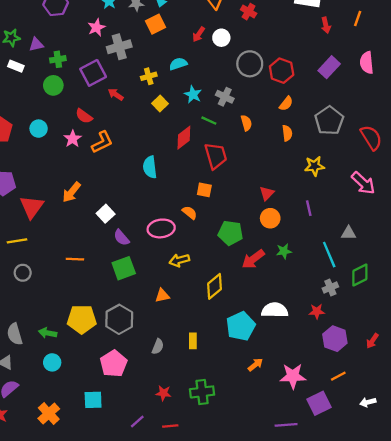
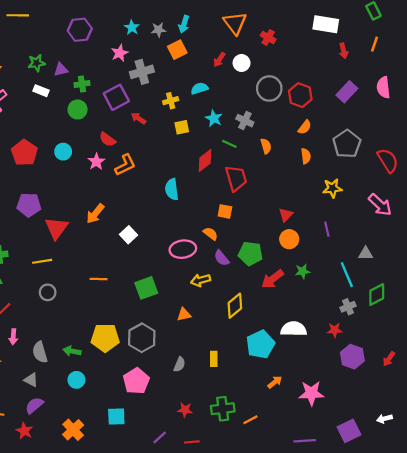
yellow square: (160, 104) -> (182, 127), turned 32
purple semicircle: (121, 238) -> (222, 258), moved
orange line: (338, 376) -> (250, 420), moved
purple square: (319, 403) -> (349, 431), moved

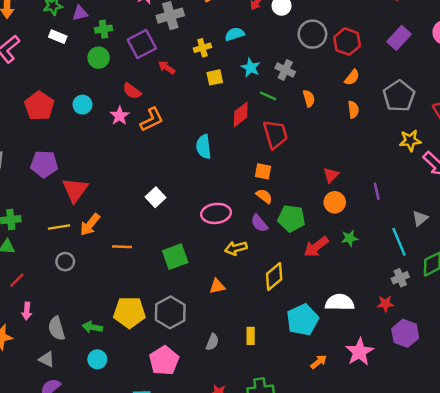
yellow star: (332, 188) -> (410, 140), moved
orange arrow: (95, 214) -> (90, 225), moved
orange semicircle: (211, 234) -> (264, 196), moved
gray triangle: (366, 254) -> (420, 218), turned -40
pink star: (311, 393) -> (359, 352), moved, turned -30

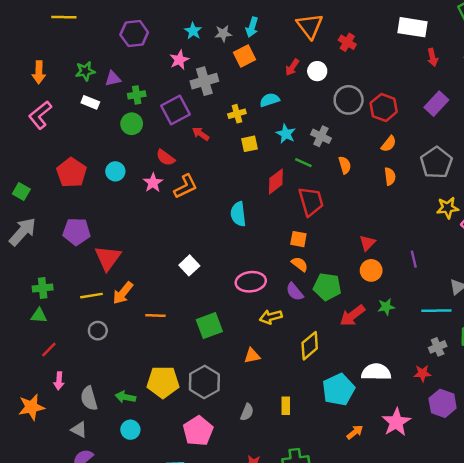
cyan line: (399, 242) -> (436, 311), turned -68

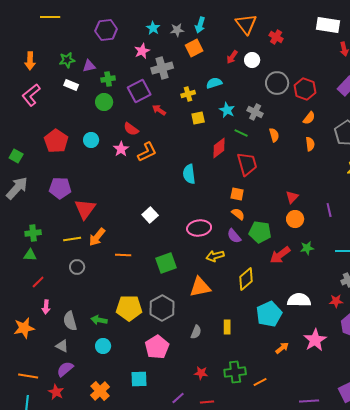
orange triangle: (252, 356) -> (200, 287), size x1.6

